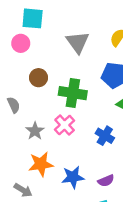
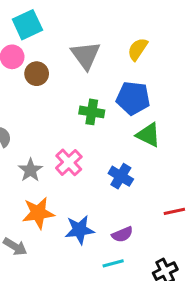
cyan square: (33, 18) -> (27, 25), turned -30
brown circle: (38, 78) -> (37, 74), moved
green cross: (73, 93) -> (92, 112), moved, size x0.7

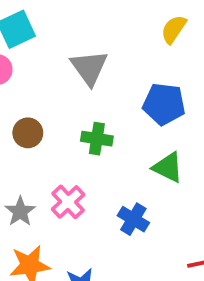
yellow semicircle: (138, 49) -> (174, 29), moved
brown circle: (37, 74) -> (28, 133), moved
blue pentagon: (133, 98) -> (164, 104), moved

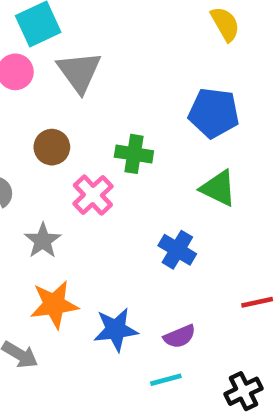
yellow semicircle: (174, 29) -> (225, 24), turned 116
gray triangle: (89, 68) -> (79, 72), moved
pink cross: (68, 202) -> (93, 195), moved

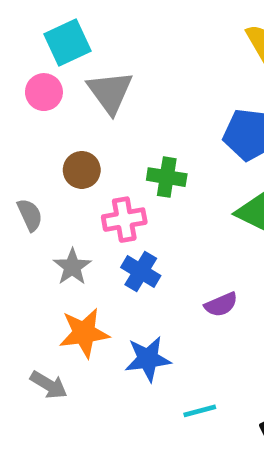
pink cross: (93, 195) -> (124, 220), turned 33
blue cross: (177, 250) -> (141, 272), moved
purple semicircle: (180, 336) -> (221, 305), moved

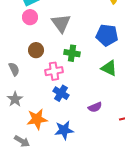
pink circle: (44, 92) -> (30, 17), moved
gray triangle: (110, 92) -> (61, 23), moved
gray star: (72, 267) -> (15, 99), moved

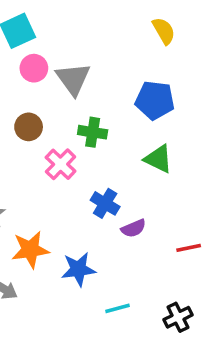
pink circle: (30, 17) -> (34, 68), moved
pink cross: (54, 71) -> (61, 164), turned -36
blue cross: (61, 93) -> (105, 203), moved

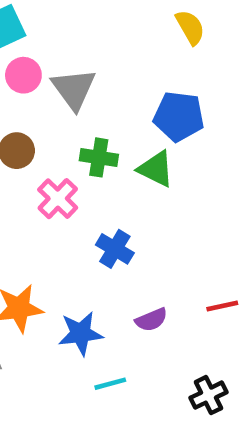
green triangle: (158, 159) -> (156, 169), moved
purple semicircle: (134, 228) -> (151, 320), moved
cyan line: (118, 308) -> (110, 384), moved

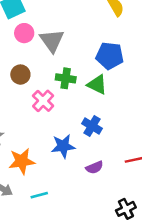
blue cross: (115, 249) -> (92, 126), moved
blue star: (81, 333) -> (63, 146), moved
cyan line: (110, 384) -> (39, 195), moved

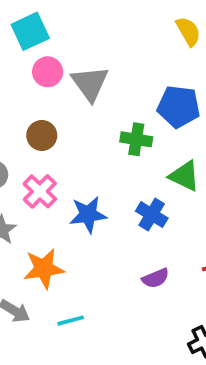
green cross: (66, 78) -> (136, 139), moved
green triangle: (97, 85) -> (184, 176), moved
pink cross: (43, 101) -> (40, 191), moved
blue star: (63, 146) -> (88, 215), moved

